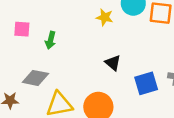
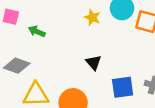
green arrow: (51, 40) -> (37, 31), turned 91

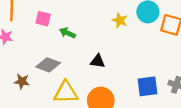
black triangle: (93, 63) -> (98, 61), moved, turned -42

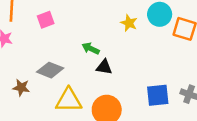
pink square: (43, 19) -> (46, 20), turned -35
green arrow: (67, 33) -> (91, 48), moved

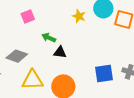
pink square: (46, 20) -> (28, 17), moved

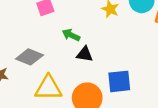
blue square: (104, 74) -> (119, 81), moved

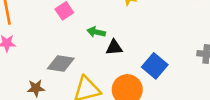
blue square: (119, 81) -> (155, 66), turned -30

